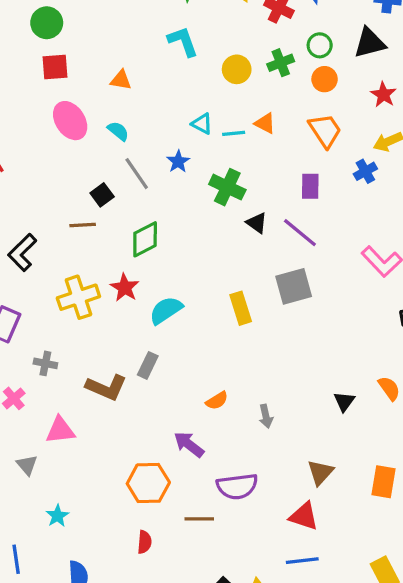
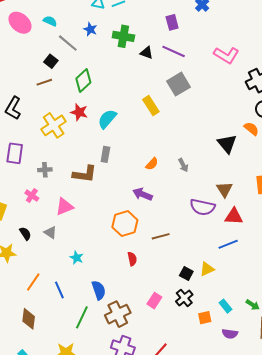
black triangle: (344, 401) -> (227, 144), size x1.5
purple semicircle: (237, 486) -> (202, 207), moved, turned 35
red triangle: (304, 516) -> (234, 216), moved

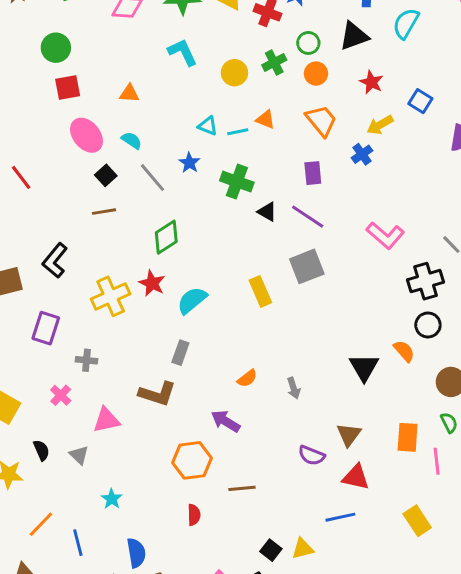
black square: (51, 61) -> (106, 175), moved
brown line: (44, 82) -> (104, 212), moved
brown L-shape: (85, 174) -> (157, 394), moved
purple semicircle: (202, 207) -> (312, 455), size x0.7

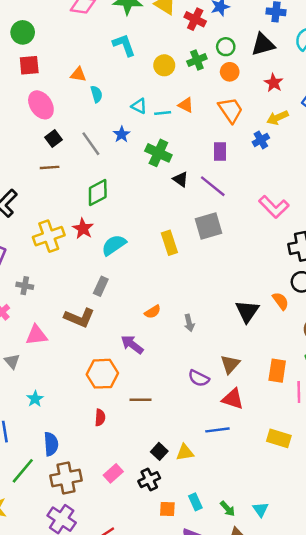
cyan semicircle: (132, 140) -> (96, 94), moved, turned 35
yellow rectangle: (417, 521) -> (279, 438), turned -45

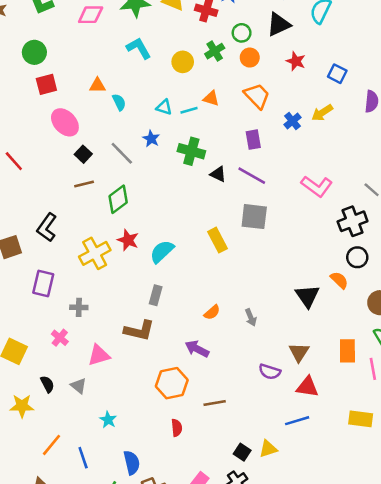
yellow arrow: (277, 118) -> (322, 113), moved
green diamond: (98, 192) -> (118, 199), moved
gray square: (209, 226) -> (254, 217), turned 32

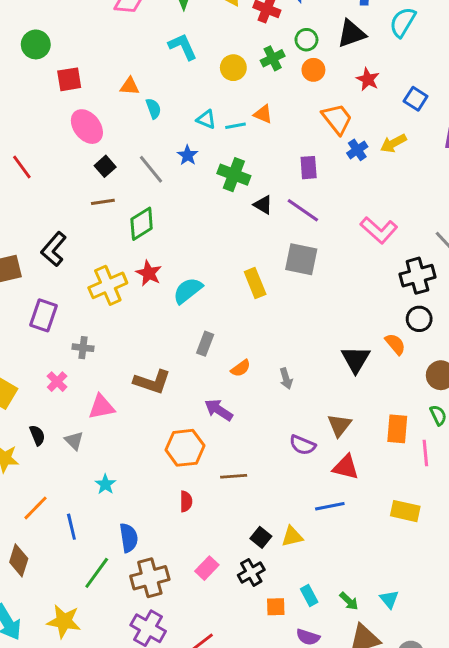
green circle: (34, 52) -> (36, 44), moved
orange trapezoid: (257, 96) -> (337, 119), moved
gray rectangle: (156, 295) -> (205, 344), moved

